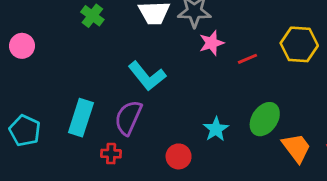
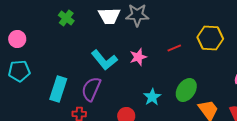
pink star: (212, 43) -> (138, 57), moved
cyan pentagon: (25, 131) -> (19, 71), moved, turned -30

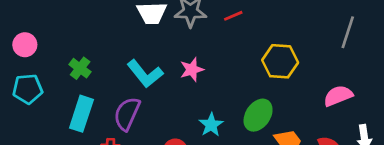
green cross: (66, 18) -> (80, 68), moved
yellow hexagon: (210, 38) -> (280, 61), moved
red line: (174, 48) -> (233, 16), moved

